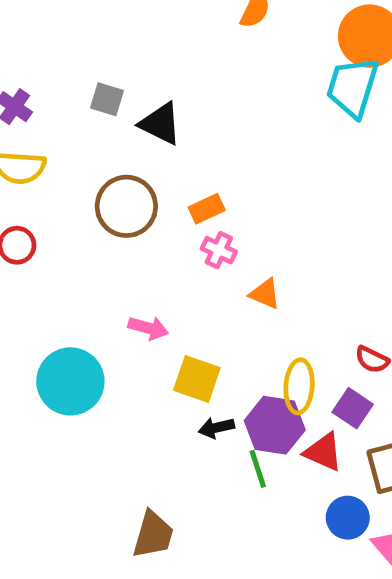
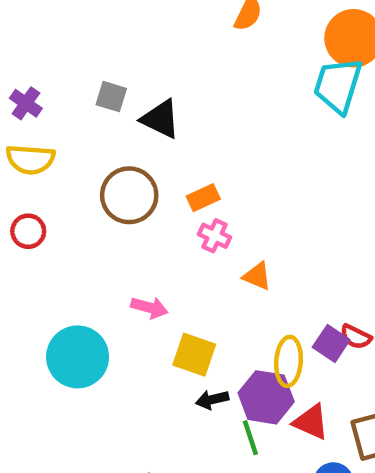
purple square: (353, 408) -> (331, 343), moved

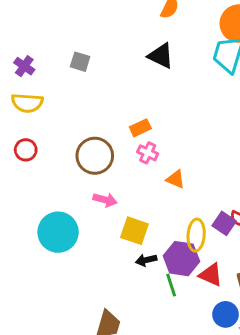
black triangle: (161, 119) -> (161, 56), moved
brown circle: (129, 195) -> (95, 156), moved

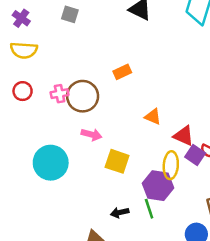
pink cross: (148, 153) -> (60, 94), moved, turned -36
black arrow: (146, 260) -> (120, 212), moved
red triangle: (211, 275) -> (184, 136), moved

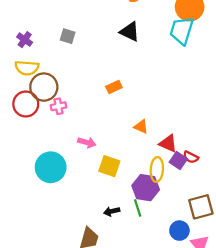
red circle: (23, 91) -> (26, 104), size x1.5
brown circle: (83, 96) -> (44, 87), moved

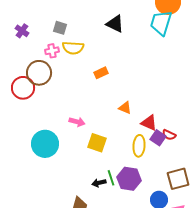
yellow semicircle: (27, 68) -> (73, 48), moved
pink cross: (59, 106) -> (52, 51), moved
purple hexagon: (146, 188) -> (129, 179), moved
green line: (138, 208) -> (111, 178), moved

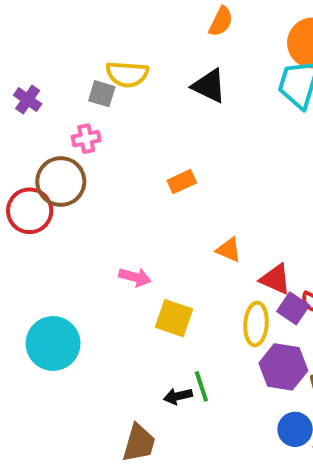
yellow semicircle: (73, 48) -> (127, 74), moved
cyan circle: (45, 144) -> (53, 343), moved
purple hexagon: (129, 179) -> (283, 367), moved

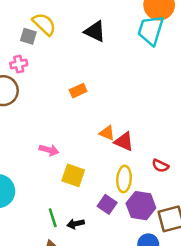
yellow semicircle: (127, 74) -> (44, 24), turned -140
red triangle: (276, 279) -> (124, 141), moved
purple square: (293, 308) -> (107, 204), moved
green line: (201, 386) -> (53, 218), moved

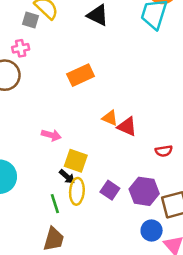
orange rectangle: (78, 91) -> (81, 75), size x1.5
red semicircle: (160, 166) -> (164, 151), turned -35
yellow ellipse: (124, 179) -> (77, 191), moved
black arrow: (76, 224) -> (67, 177), moved, turned -126

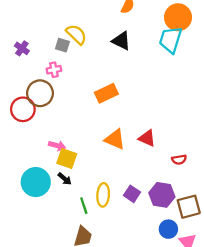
orange triangle: (110, 118) -> (115, 139), moved, size x1.5
pink arrow: (51, 135) -> (57, 146), moved
yellow square: (76, 161) -> (67, 159), moved
black arrow: (67, 177) -> (65, 179), moved

